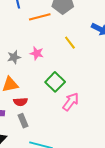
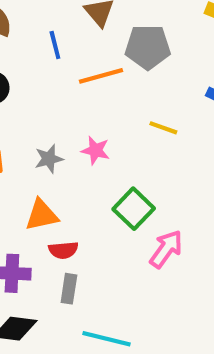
yellow line: (70, 43) -> (163, 128), turned -32
gray rectangle: (23, 121) -> (69, 289), turned 32

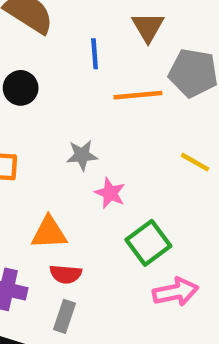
pink star: (95, 150) -> (110, 193), moved
gray star: (49, 159) -> (82, 155), moved
pink arrow: (166, 249) -> (176, 292), turned 33

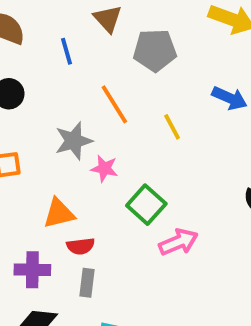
orange line: (138, 95) -> (114, 104), moved, turned 75
gray star: (82, 155) -> (74, 141), size x1.4
yellow line: (195, 162) -> (172, 127), turned 44

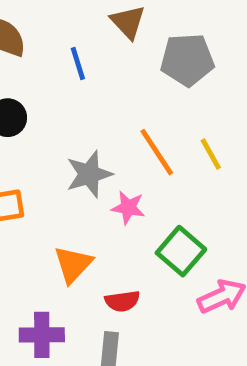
orange line: (114, 104) -> (157, 152), moved
orange triangle: (59, 213) -> (73, 264), turned -32
red semicircle: (81, 246) -> (122, 301), moved

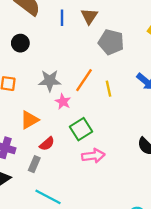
blue line: (78, 63) -> (62, 18), moved
orange line: (157, 152) -> (84, 80), turned 50
red semicircle: (122, 301) -> (47, 144), turned -49

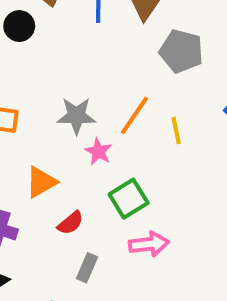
black circle: (20, 43) -> (19, 26), moved
gray rectangle: (34, 164) -> (87, 268), moved

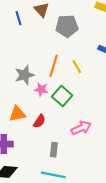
orange triangle: (41, 182) -> (17, 114), turned 36
green square: (129, 199) -> (62, 96), moved
red semicircle: (70, 223) -> (39, 121), moved

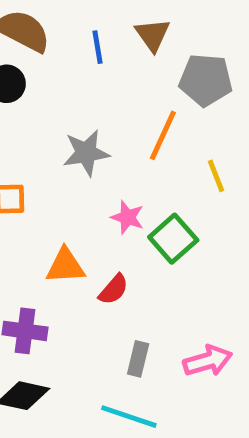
orange line: (54, 66) -> (163, 135), moved
gray star: (24, 75) -> (86, 153), moved
pink arrow: (81, 128) -> (208, 361), moved

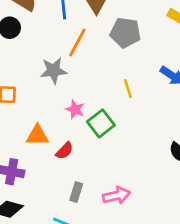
orange line: (163, 135) -> (77, 43), moved

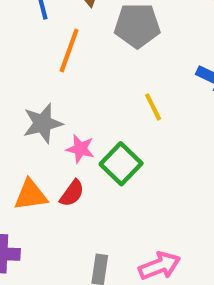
gray star: (53, 71) -> (43, 123), moved
red semicircle: (64, 151) -> (72, 193), moved

